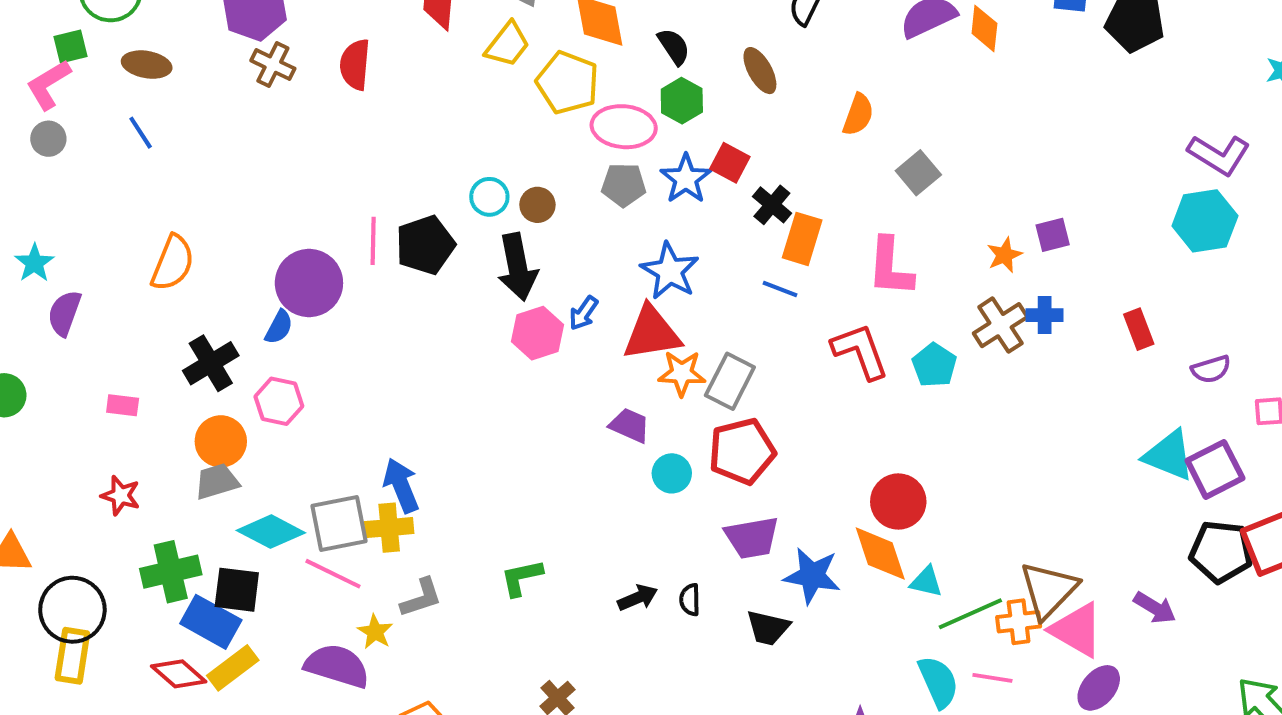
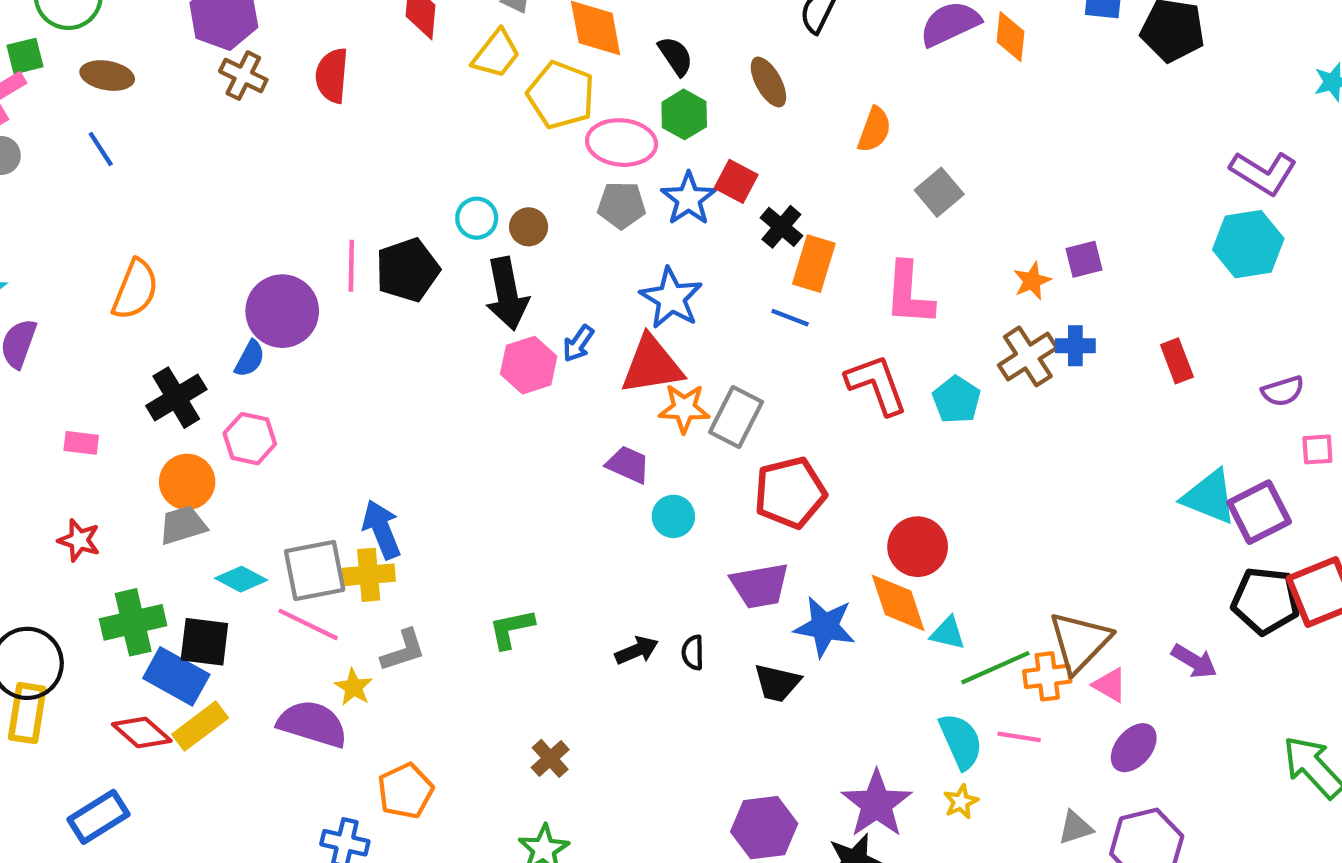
purple semicircle: (1211, 369) -> (1283, 391), moved
red pentagon: (742, 451) -> (790, 493), moved
cyan diamond: (271, 532) -> (241, 579), size x0.7
pink triangle: (1077, 630) -> (1110, 685), size x0.6

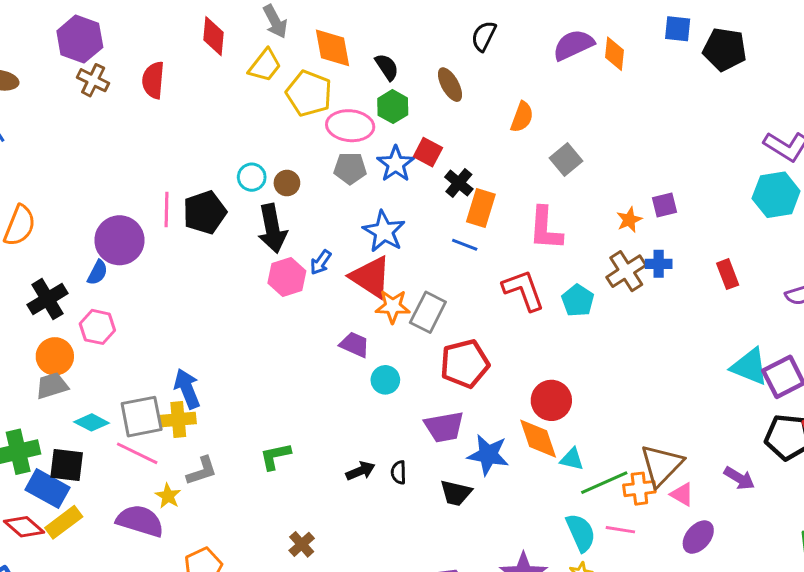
red triangle: (652, 365) -> (371, 277), turned 42

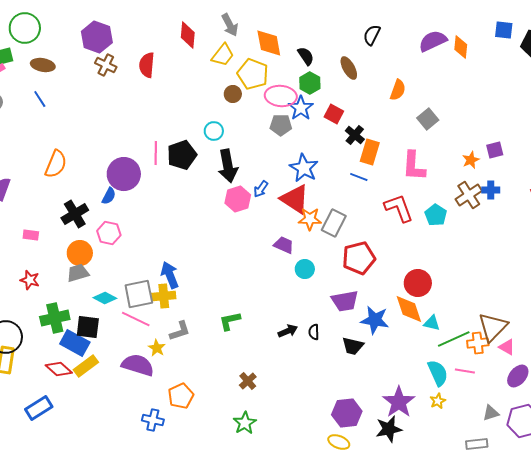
blue star: (396, 164) -> (301, 108), moved
brown circle: (287, 183) -> (233, 94), moved

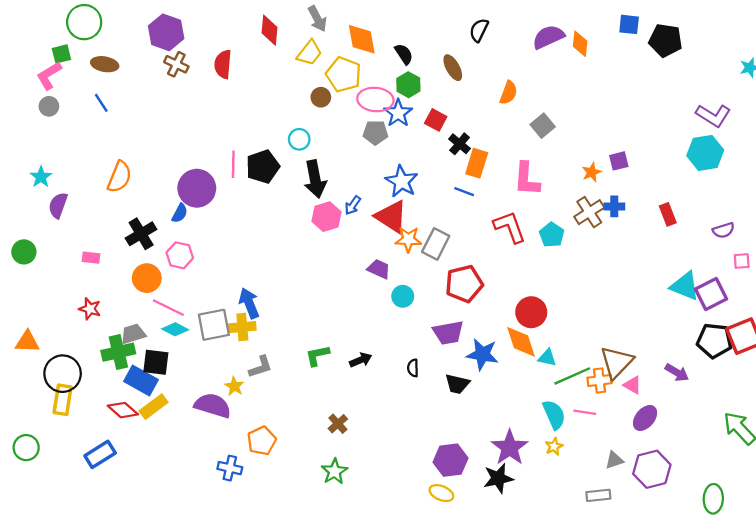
gray trapezoid: (78, 273) -> (133, 334), moved
pink line: (136, 319) -> (168, 308), moved
black arrow: (288, 331) -> (361, 360), moved

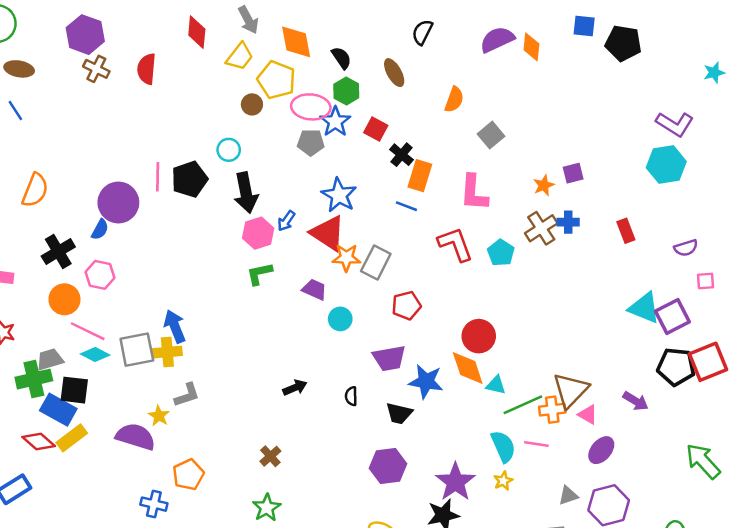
red pentagon: (464, 284) -> (406, 305), size x0.7
green L-shape: (317, 355) -> (259, 274), moved
purple hexagon: (450, 460) -> (388, 466), moved

